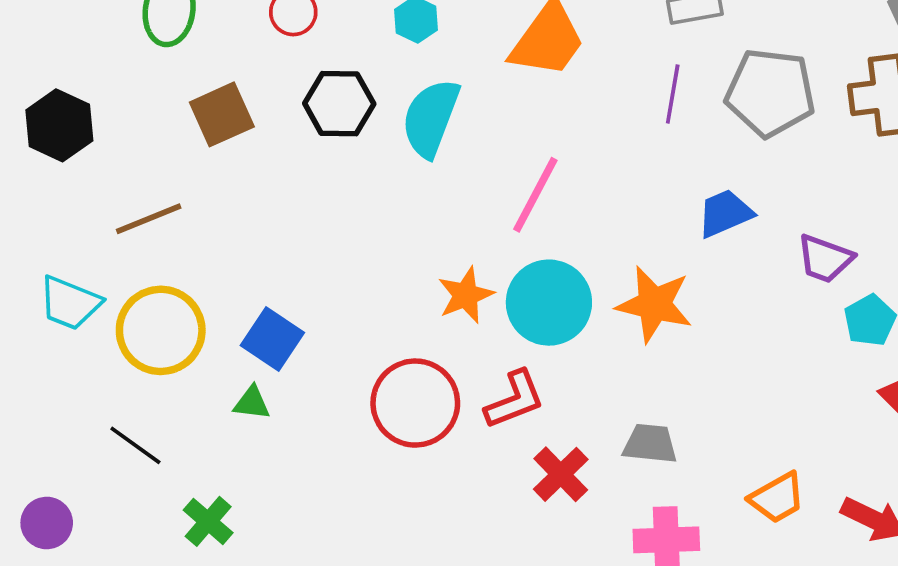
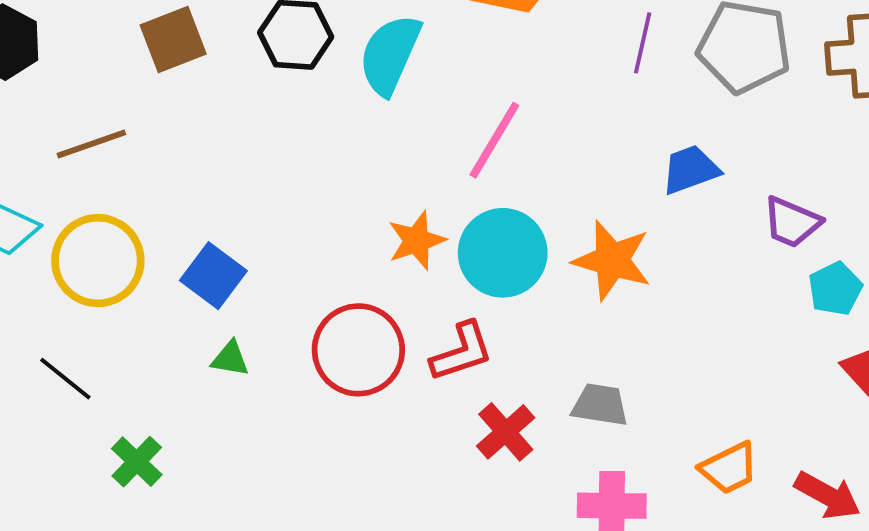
green triangle: (252, 403) -> (230, 359), moved

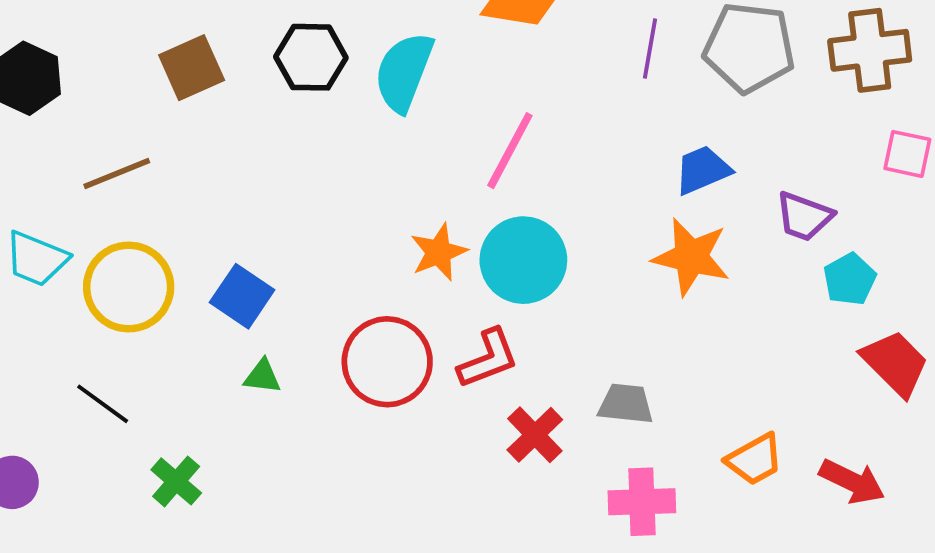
orange star: (612, 260) -> (691, 257), moved

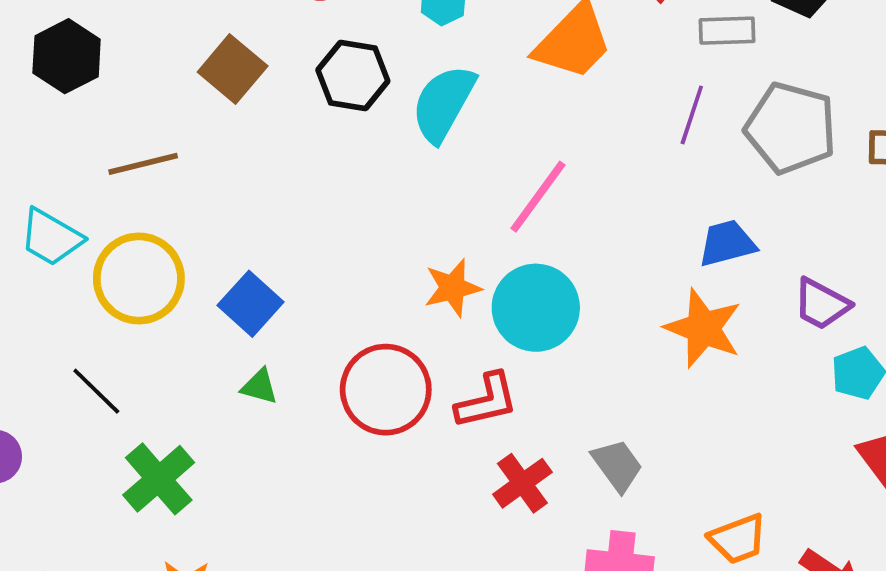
brown square: (192, 68) -> (233, 69), turned -34
gray trapezoid: (626, 404) -> (617, 465), turned 40
green cross: (176, 481) -> (159, 479), size x1.4

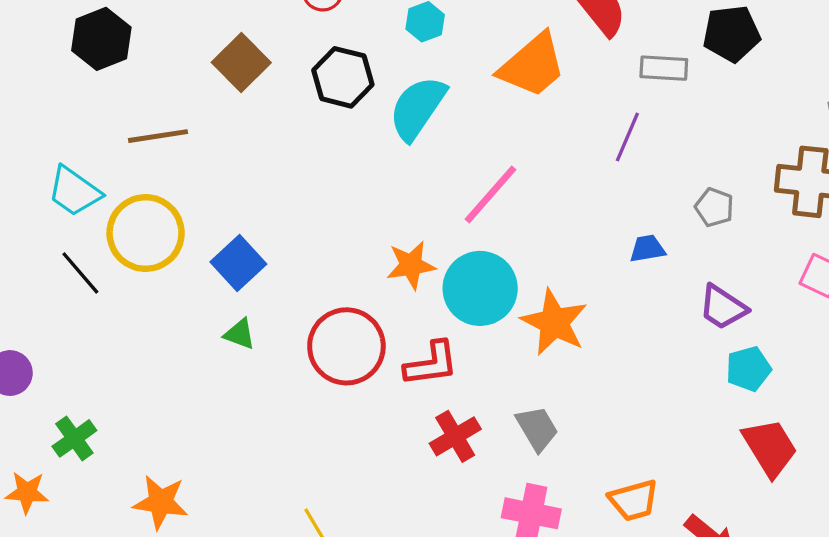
gray pentagon: (791, 128) -> (714, 207), moved, size x0.5
blue trapezoid: (727, 243) -> (647, 249), size x0.7
orange star: (703, 328) -> (554, 322), moved
black line: (96, 391) -> (80, 273), moved
green cross: (159, 479) -> (74, 438), moved, size x0.7

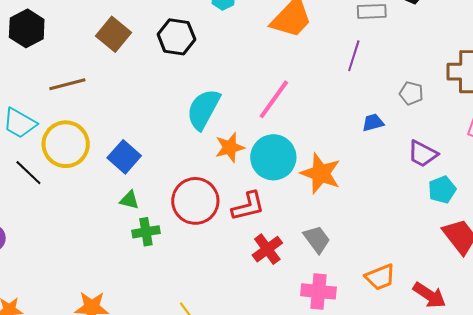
cyan semicircle: (417, 108) -> (203, 109), moved
green cross: (74, 438) -> (146, 232), moved, turned 32

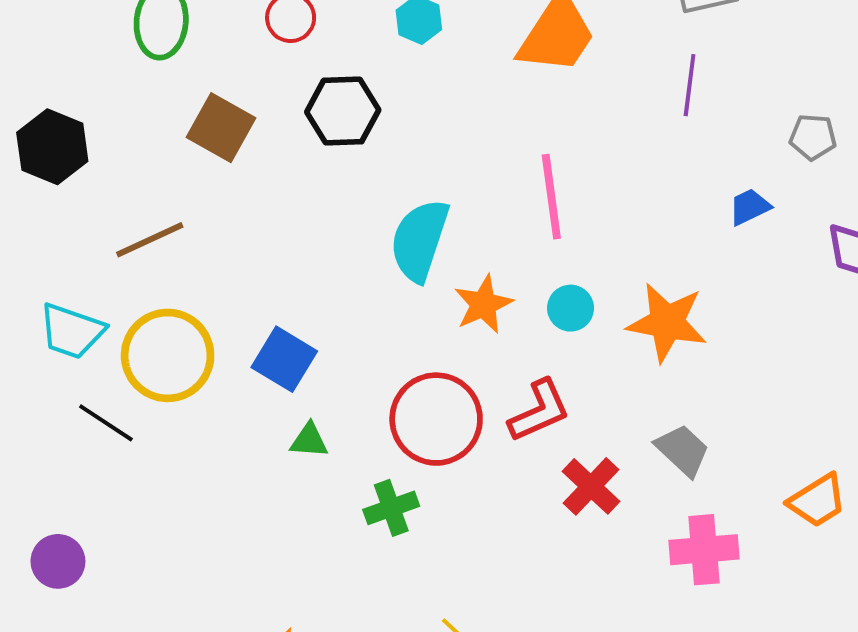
pink line: (274, 99) -> (551, 197), turned -33
cyan circle: (273, 157) -> (571, 308), size x0.5
green cross: (146, 232) -> (391, 508), moved

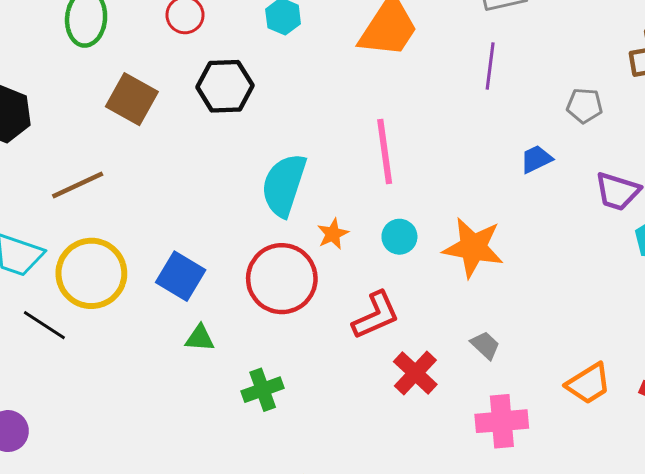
orange star: (483, 304) -> (333, 234), size x0.7
red circle: (436, 419) -> (282, 279), moved
gray trapezoid: (683, 450) -> (485, 345), size x0.7

